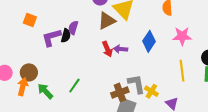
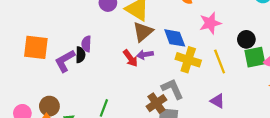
orange square: (30, 20) -> (36, 47), size x1.6
brown triangle: (107, 21) -> (143, 32), moved
blue diamond: (149, 41) -> (175, 38), turned -40
yellow cross: (151, 91) -> (188, 60), moved, size x1.5

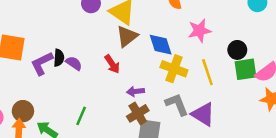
purple semicircle: (86, 44) -> (74, 63), moved, turned 119
purple arrow: (145, 55) -> (136, 91), moved
gray L-shape: (172, 89) -> (177, 104), moved
purple triangle: (217, 101) -> (203, 114), size x1.5

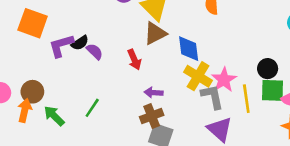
pink star: (199, 31) -> (224, 80), moved, turned -30
black semicircle: (59, 58) -> (80, 43), turned 42
yellow line: (207, 72) -> (246, 99), moved
gray L-shape: (177, 104) -> (212, 97), moved

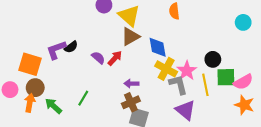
orange square: (33, 23) -> (30, 64), moved
purple semicircle: (95, 51) -> (98, 58), moved
red arrow: (134, 60) -> (115, 58), turned -112
black circle: (268, 69) -> (213, 59), moved

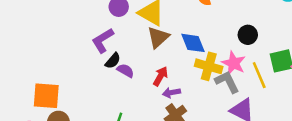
black semicircle: (71, 47) -> (113, 61), moved
purple L-shape: (56, 50) -> (103, 40), moved
red arrow: (115, 58) -> (160, 76), moved
black circle: (213, 59) -> (248, 35), moved

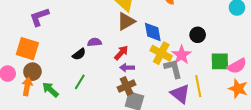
purple L-shape: (103, 40) -> (39, 17), moved
black semicircle: (113, 61) -> (79, 54), moved
purple semicircle: (125, 71) -> (94, 42), turned -48
yellow line: (259, 75) -> (198, 86), moved

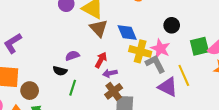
brown triangle: (126, 21) -> (99, 28), turned -30
black semicircle: (79, 54) -> (60, 71), turned 64
brown circle: (32, 72) -> (30, 91), moved
green line: (80, 82) -> (73, 88), moved

